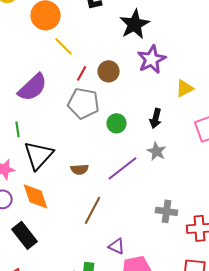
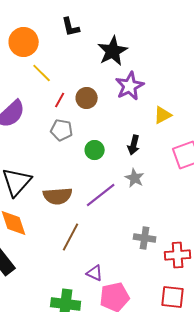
gray pentagon: (84, 103) -> (62, 130), size x0.7
brown semicircle: (80, 169) -> (58, 196), size x1.6

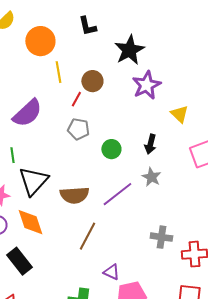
yellow line: (42, 73) -> (58, 72), turned 35
brown circle: (87, 98) -> (92, 81), moved
yellow triangle: (163, 115) -> (179, 114), turned -48

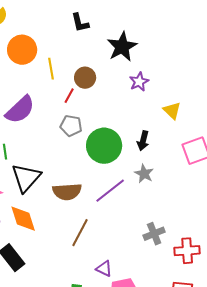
orange circle: (40, 41) -> (22, 50), moved
purple star: (146, 85) -> (139, 82), size x0.7
green circle: (111, 149) -> (104, 146), size x1.8
gray cross: (161, 237) -> (154, 234), turned -30

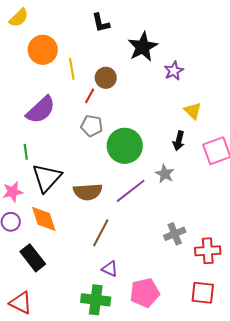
purple star: (139, 82) -> (174, 71), moved
black arrow: (143, 141) -> (179, 141), moved
purple triangle: (104, 269) -> (110, 269), moved

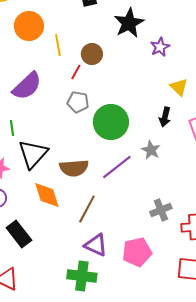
orange diamond: (44, 219) -> (47, 195), moved
purple triangle: (110, 269) -> (96, 245), size x1.4
pink pentagon: (145, 293) -> (137, 252), moved

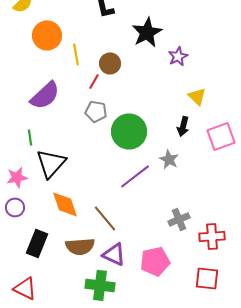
brown semicircle: (74, 168) -> (80, 246), moved
brown line: (87, 209) -> (105, 218), turned -68
black rectangle: (19, 234) -> (37, 243), turned 60

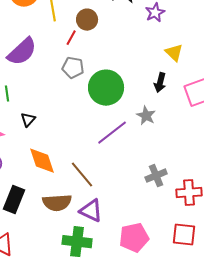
black triangle: (51, 163) -> (28, 120), size x0.5
pink pentagon: (155, 261) -> (134, 238), moved

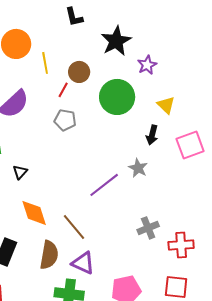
green circle: (106, 88) -> (117, 97), moved
brown semicircle: (57, 203) -> (49, 255), turned -76

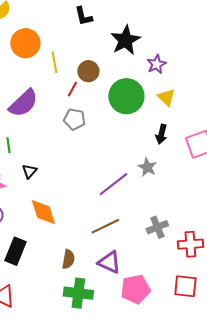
yellow triangle: (166, 105) -> (166, 97), moved
brown line: (74, 227) -> (105, 226), moved, turned -76
brown semicircle: (49, 255) -> (68, 259), moved, size x0.7
purple triangle: (83, 263) -> (109, 262), moved

